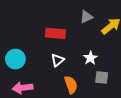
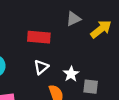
white star: (90, 58) -> (71, 74), moved

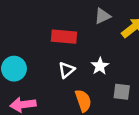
white star: (71, 74) -> (100, 66), moved

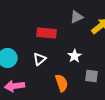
white triangle: (67, 70) -> (40, 59), moved

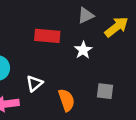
white star: (75, 56) -> (83, 50), moved
white triangle: (40, 59) -> (34, 83), moved

